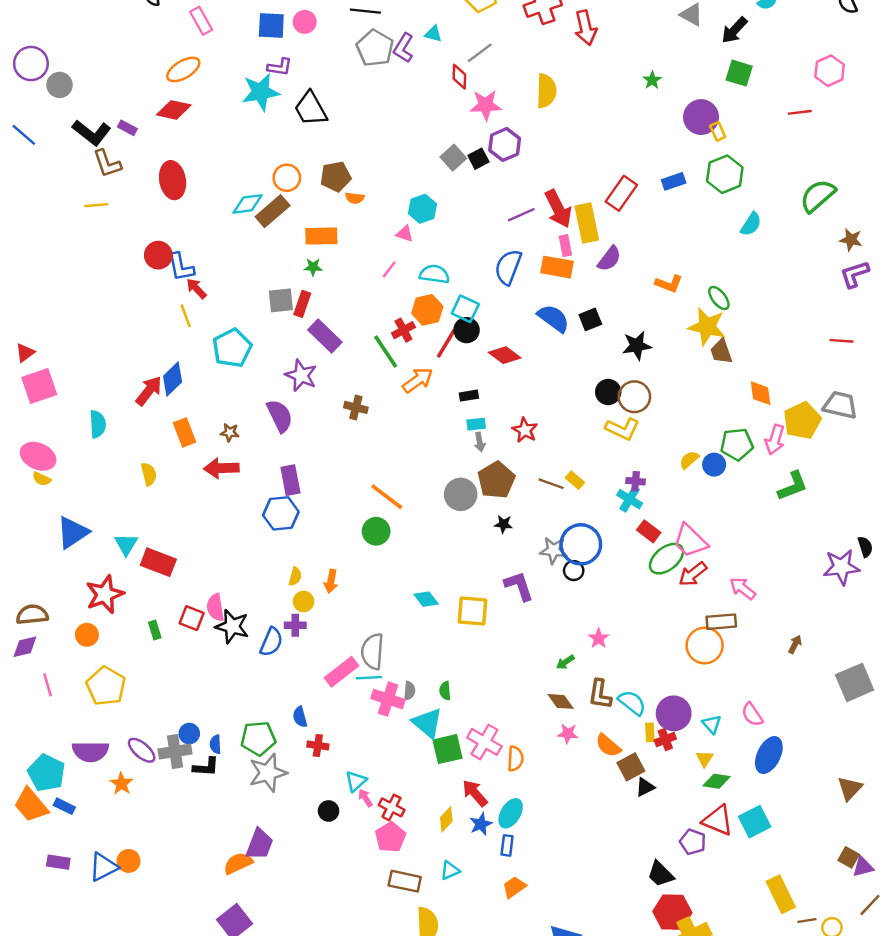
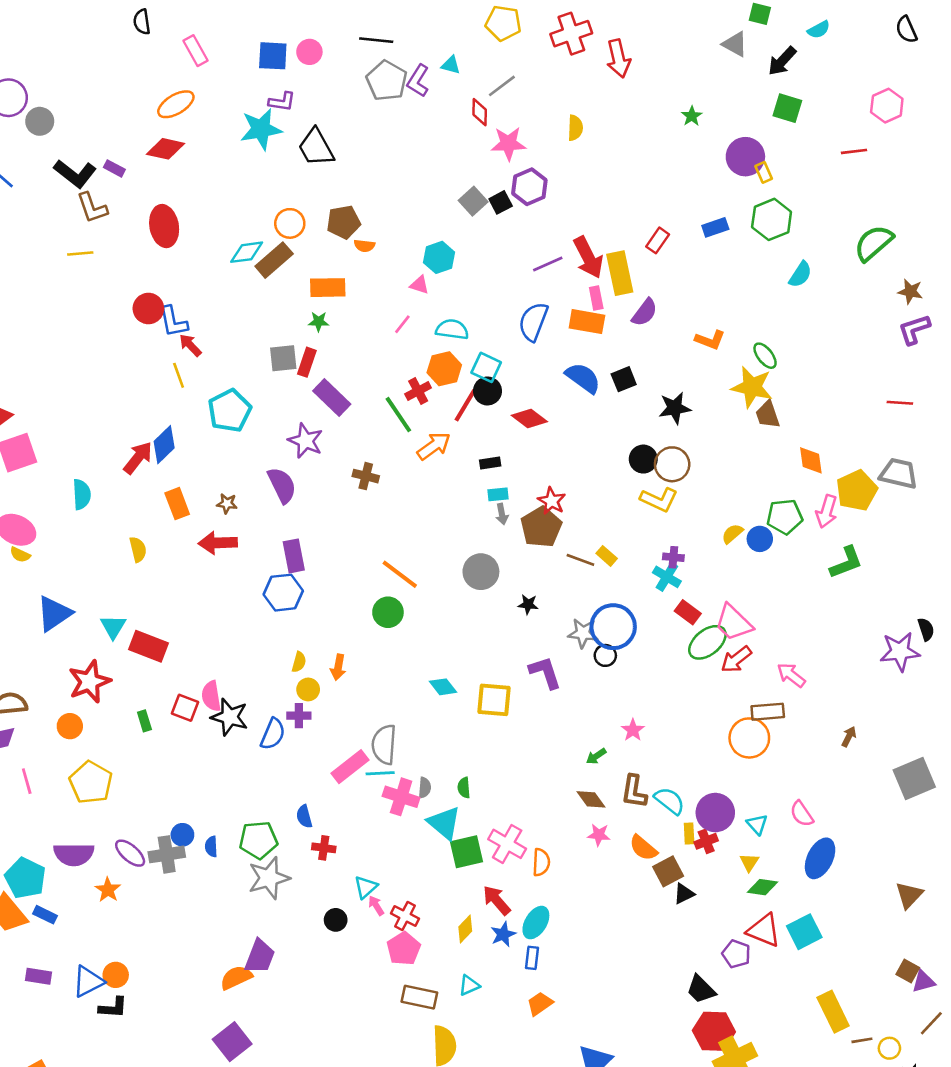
yellow semicircle: (546, 91) -> (575, 128), size x0.7
red rectangle: (621, 193) -> (658, 240), size x0.7
brown pentagon: (496, 480) -> (541, 527), moved
black L-shape: (206, 767) -> (113, 1008), moved

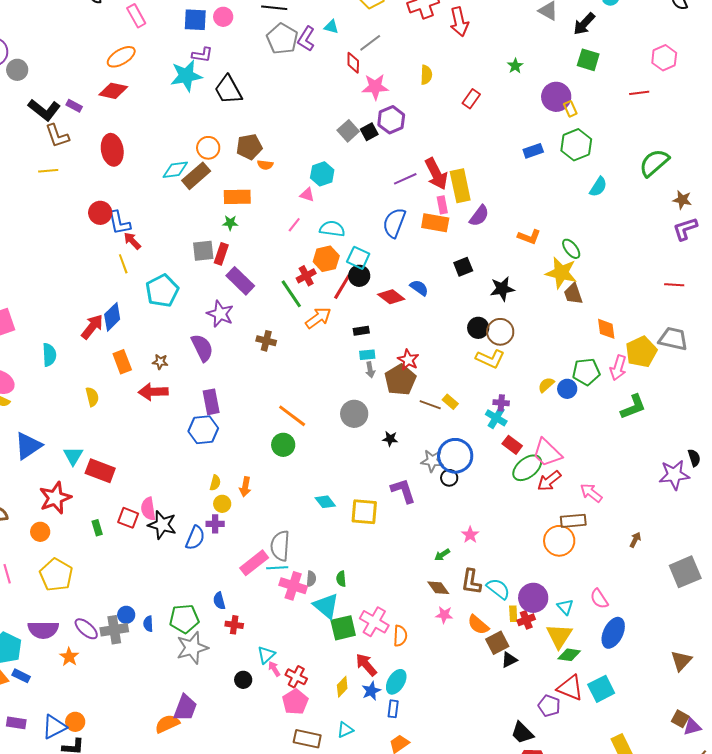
red rectangle: (658, 240) -> (471, 99), moved
blue semicircle: (583, 378) -> (419, 288), moved, size x0.7
yellow triangle: (749, 862) -> (559, 636), size x1.8

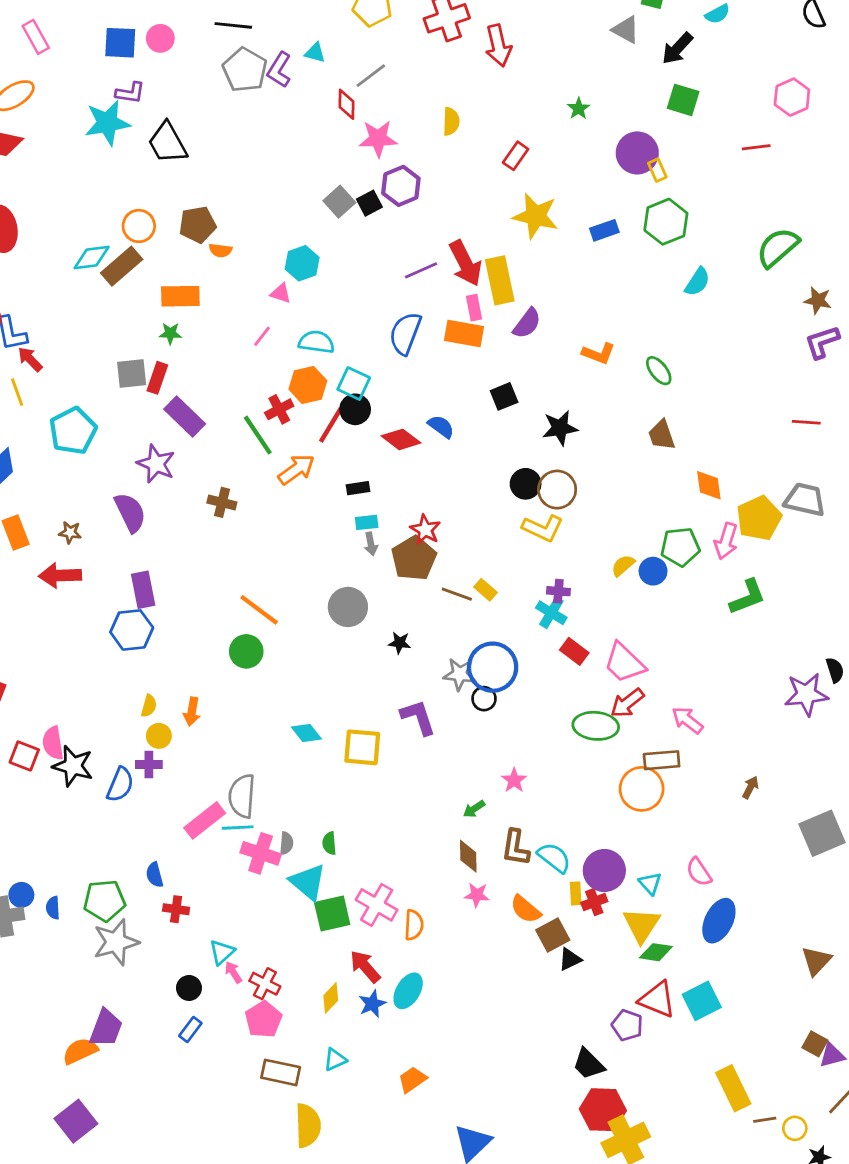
yellow star: (561, 273) -> (536, 216), moved
green ellipse: (527, 468) -> (596, 726), moved, turned 44
brown diamond: (438, 588) -> (468, 856), turned 35
blue rectangle: (393, 709) -> (190, 1030), moved, turned 30

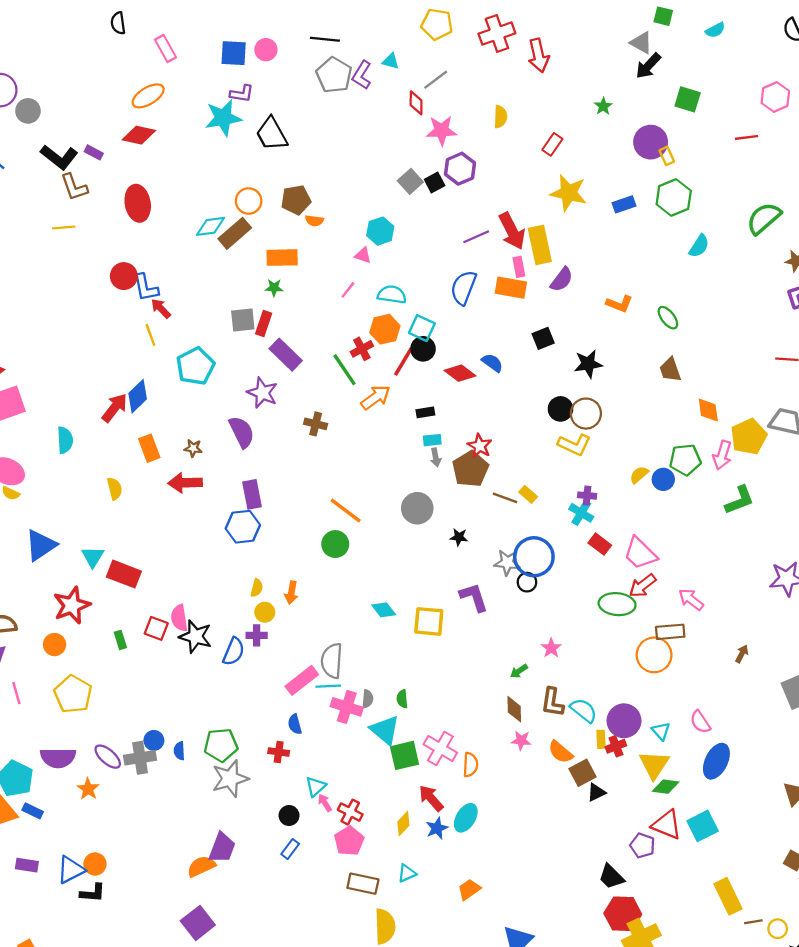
black arrow: (677, 48) -> (648, 66), moved
blue semicircle: (155, 875) -> (295, 724), moved

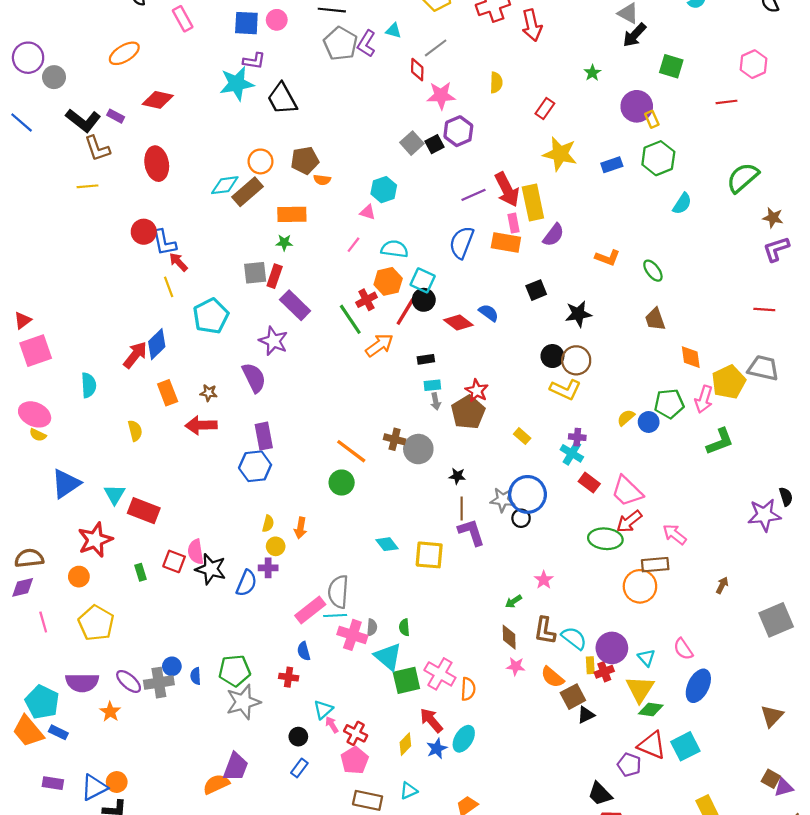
orange ellipse: (148, 96) -> (124, 53), moved
brown cross: (316, 424) -> (395, 439), moved
brown line: (505, 498) -> (462, 508), moved, turned 70

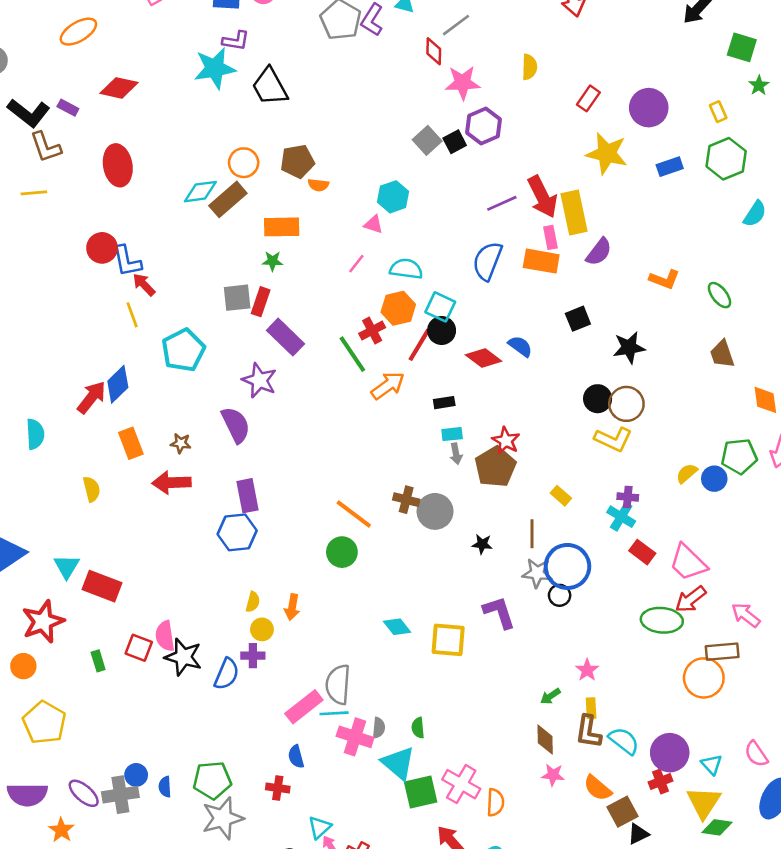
green star: (592, 73) -> (759, 85), moved
purple circle: (637, 106) -> (649, 108), moved
brown line: (462, 508) -> (532, 534), moved
yellow rectangle: (590, 665) -> (591, 708), moved

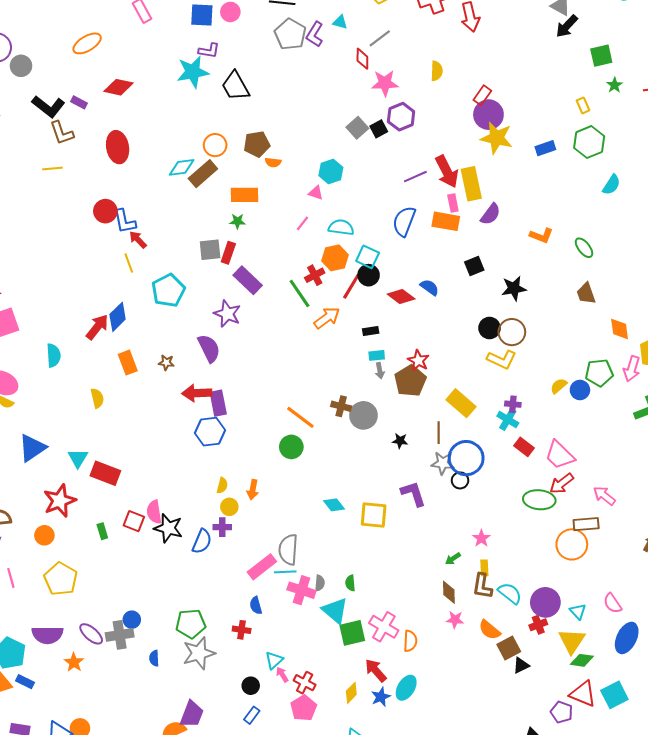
green square: (742, 47) -> (601, 56), turned -30
purple circle: (649, 108) -> (488, 115), moved
red arrow: (172, 483) -> (197, 393), moved
yellow rectangle: (561, 496) -> (461, 403), size x1.8
blue semicircle: (165, 787) -> (154, 658), moved

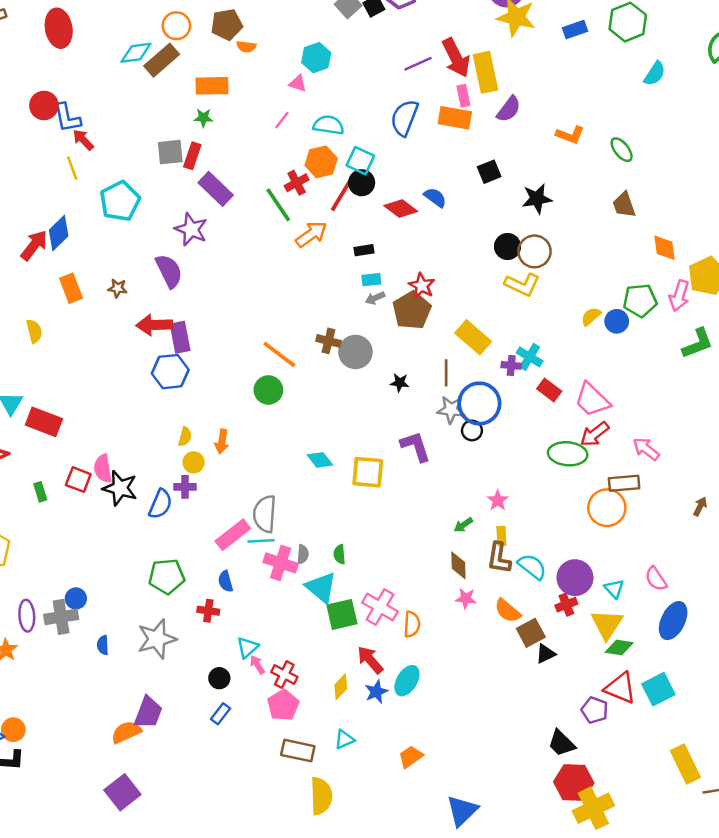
gray arrow: (380, 371) -> (375, 298), turned 77
purple cross: (513, 404) -> (511, 365), moved
green pentagon: (191, 624) -> (167, 576), moved
purple ellipse: (91, 634) -> (27, 616), turned 45

